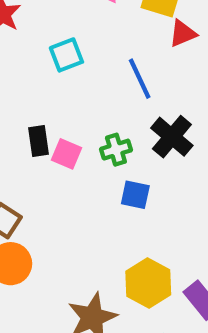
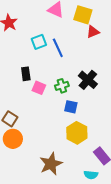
blue line: (140, 79) -> (58, 48), moved
black rectangle: (38, 141) -> (26, 74), moved
yellow hexagon: (148, 283) -> (77, 133), moved

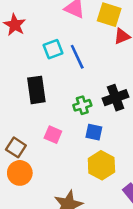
black rectangle: (26, 74) -> (36, 90), size x1.5
black cross: (88, 80) -> (116, 98), turned 30
pink square: (39, 88) -> (53, 135), moved

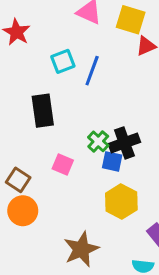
blue line: (77, 57) -> (92, 71), turned 45
black cross: (116, 98) -> (124, 143), moved
green cross: (82, 105) -> (98, 141), moved, turned -30

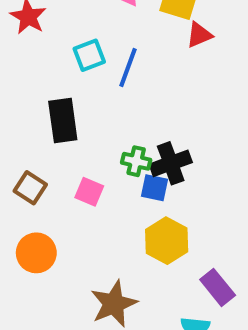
green cross: (98, 141) -> (136, 161), turned -30
brown square: (18, 180) -> (30, 188), moved

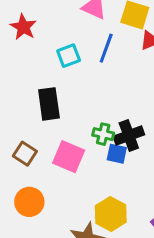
blue line: (128, 68) -> (106, 48), moved
pink square: (89, 192) -> (69, 157), size x1.5
yellow hexagon: (167, 241) -> (111, 214), moved

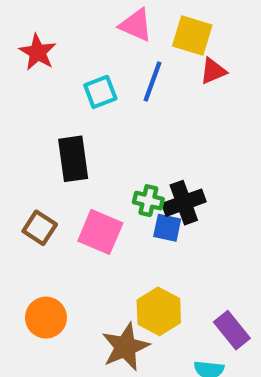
orange circle: (29, 202) -> (46, 318), moved

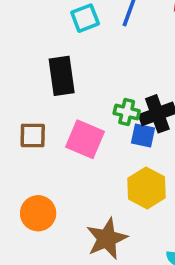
brown square: (40, 228) -> (33, 136), turned -32
yellow hexagon: (159, 311) -> (147, 188), moved

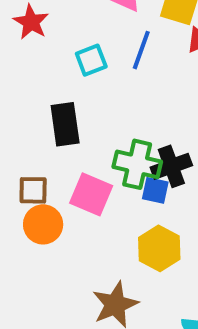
green cross: (127, 112) -> (137, 164), size x1.6
orange circle: (38, 213) -> (43, 224), moved

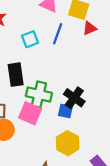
green cross: (137, 164) -> (39, 94), moved
black cross: (171, 166) -> (74, 98), turned -35

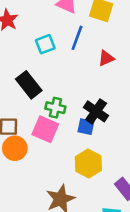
red triangle: (90, 28) -> (106, 58), moved
black rectangle: (16, 75) -> (29, 85), turned -30
green cross: (39, 94) -> (55, 108), size x0.7

